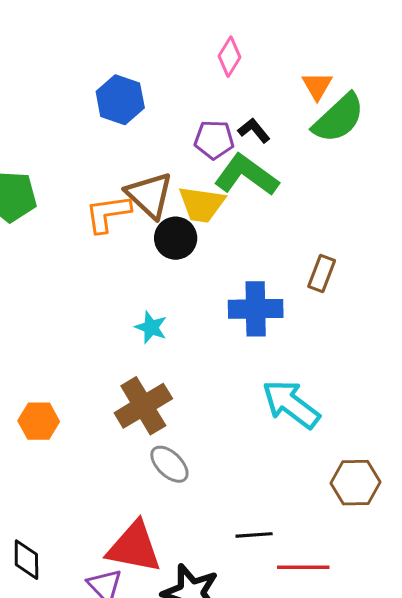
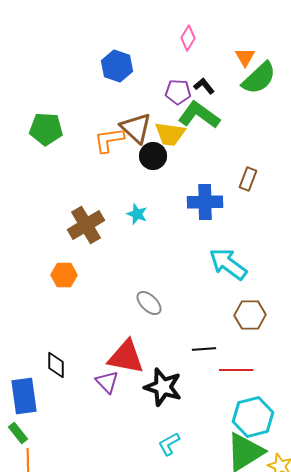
brown cross: (143, 406) -> (86, 225), moved
brown hexagon: (356, 483) -> (250, 315), moved

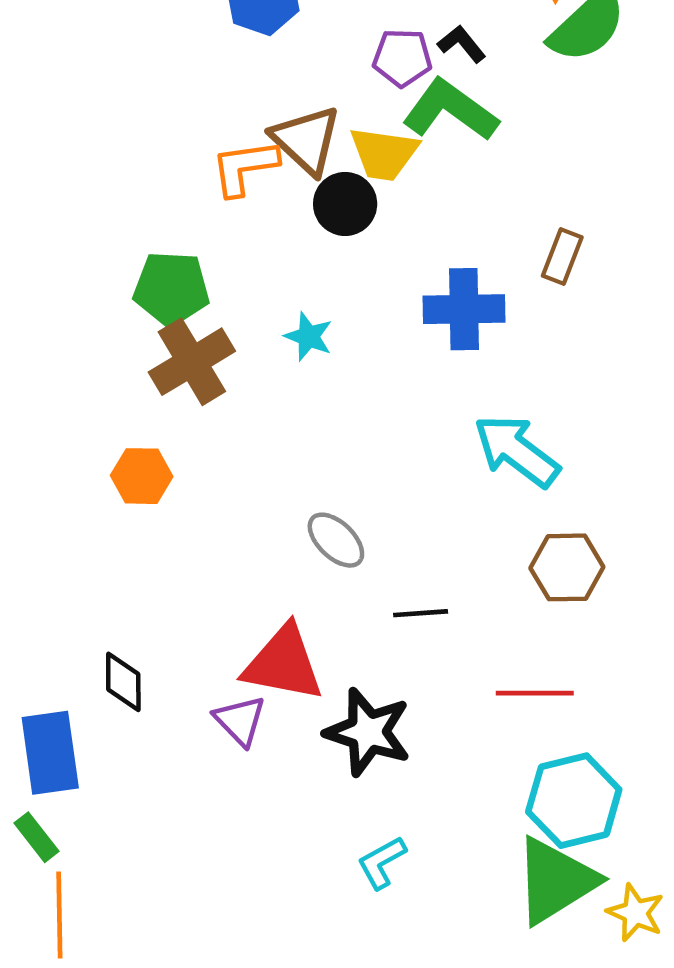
green pentagon: (46, 129) -> (171, 289), moved
black line: (204, 349) -> (421, 613), moved

